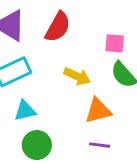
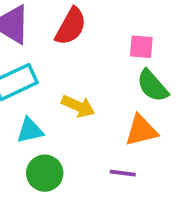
yellow arrow: (77, 76) -> (78, 106), moved
orange triangle: (98, 111) -> (141, 130), moved

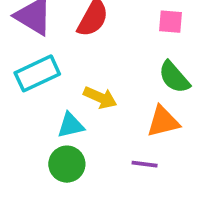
pink square: (141, 47) -> (170, 22), moved
cyan triangle: (30, 130) -> (71, 125), moved

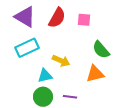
pink square: (170, 22) -> (84, 20), moved
purple line: (145, 164) -> (70, 97), moved

